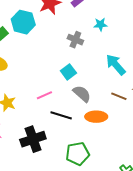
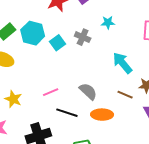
cyan hexagon: (23, 22) -> (33, 33), moved
cyan square: (68, 72) -> (58, 43), moved

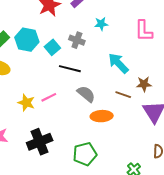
yellow star: (13, 99) -> (26, 103), moved
black line: (67, 113) -> (70, 69), moved

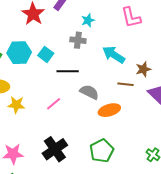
gray cross: (77, 40) -> (78, 40), moved
yellow star: (26, 103) -> (16, 105), moved

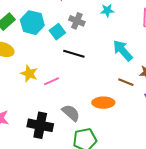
gray cross: (78, 40) -> (77, 21), moved
gray semicircle: (89, 92) -> (71, 113), moved
yellow star: (16, 105) -> (29, 74), moved
black cross: (55, 149) -> (40, 125), turned 30

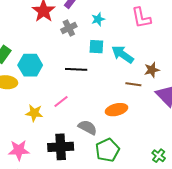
gray cross: (77, 21) -> (69, 28), moved, turned -35
cyan hexagon: (32, 23) -> (30, 65), moved
cyan square: (57, 32) -> (96, 47), moved, turned -35
yellow star: (29, 74) -> (34, 113), moved

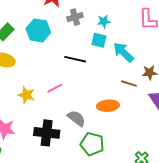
cyan star: (98, 19) -> (104, 21), moved
cyan hexagon: (30, 65) -> (38, 30), moved
green pentagon: (107, 150) -> (92, 144), turned 30

